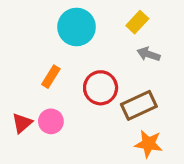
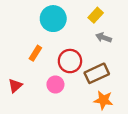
pink circle: (51, 121) -> (55, 84), moved

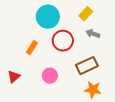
red circle: (70, 61) -> (63, 41), moved

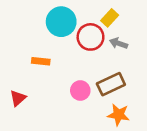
red circle: (63, 41) -> (90, 37), moved
orange rectangle: (32, 48) -> (41, 61), turned 64
pink circle: (50, 76) -> (80, 90), moved

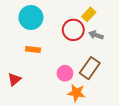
cyan circle: (61, 22) -> (31, 17), moved
brown rectangle: (111, 84) -> (90, 68), turned -30
orange star: (119, 115) -> (76, 93), moved

